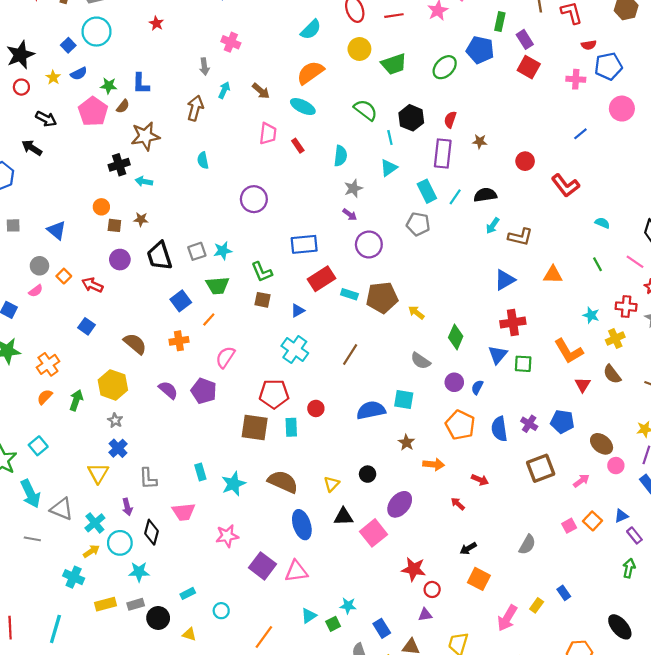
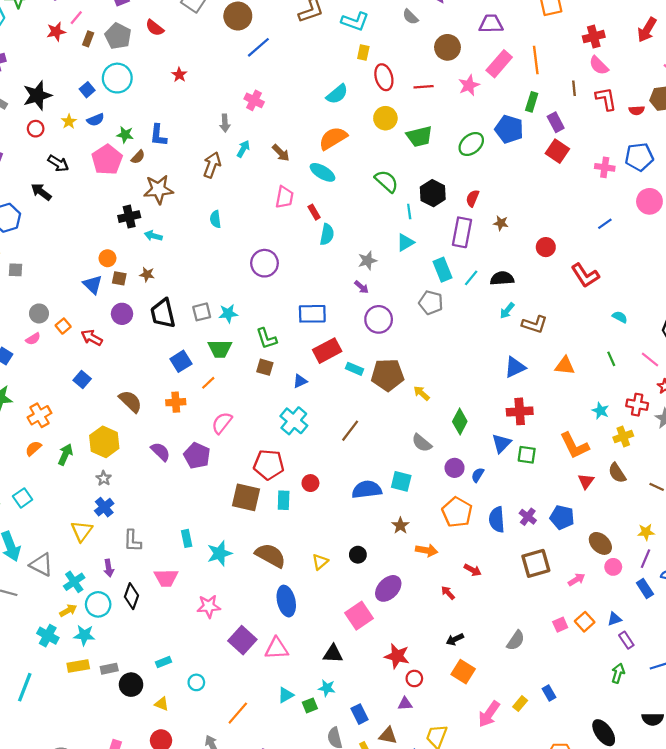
red semicircle: (589, 45) -> (637, 110), moved
cyan semicircle: (340, 156) -> (327, 234), moved
blue triangle: (57, 230) -> (93, 285), moved
black triangle: (343, 517) -> (333, 654), moved
cyan star: (139, 572) -> (84, 635), moved

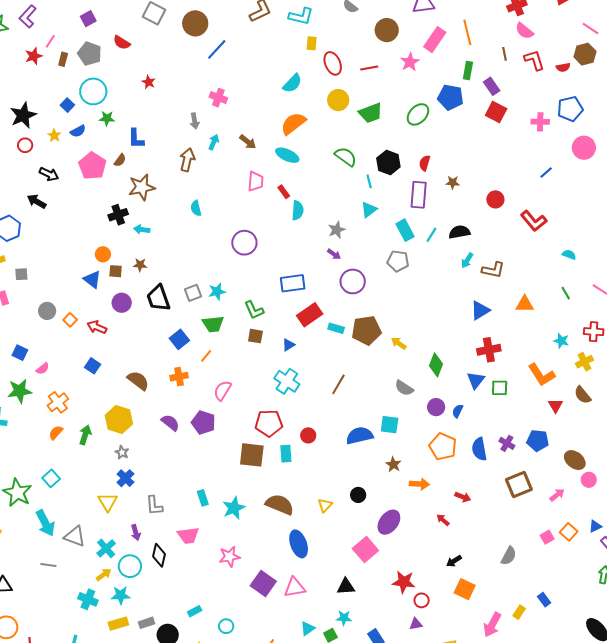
green star: (125, 135) -> (107, 118), moved
pink semicircle: (33, 339) -> (43, 369), moved

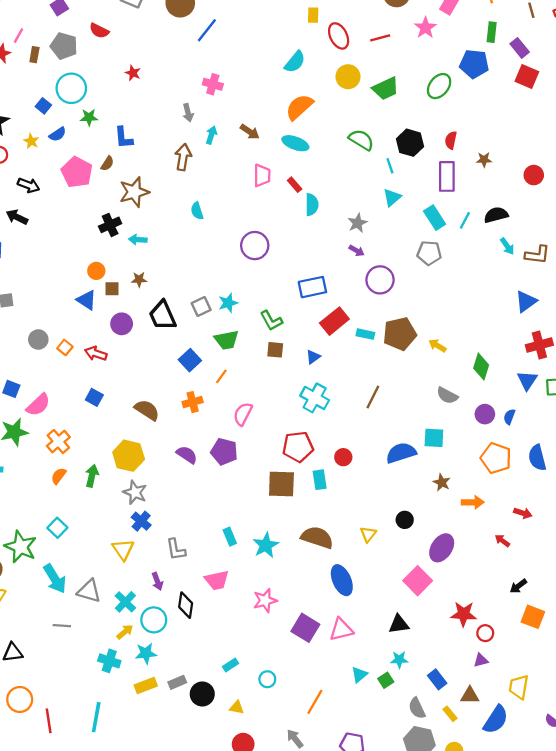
cyan arrow: (467, 260) -> (507, 246), turned -63
pink semicircle: (43, 369) -> (38, 405), size x1.6
gray star: (122, 452) -> (135, 492), size x1.5

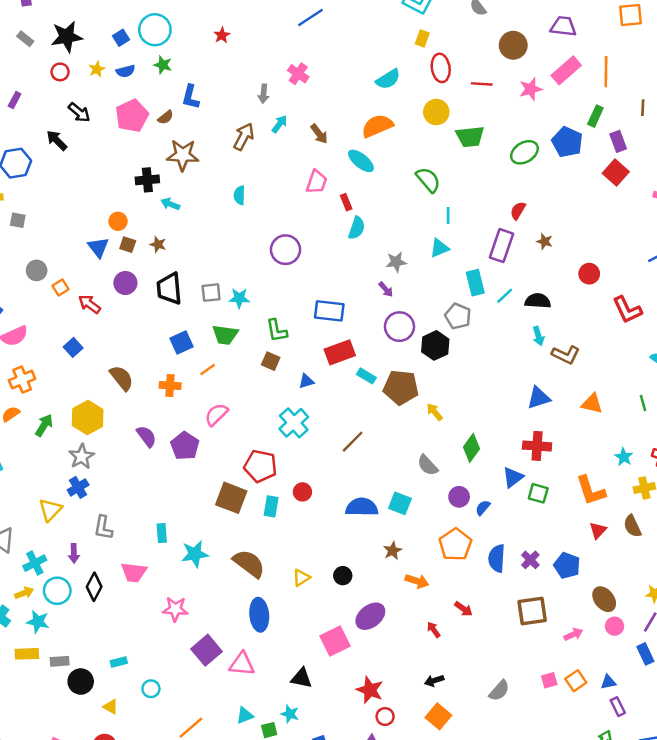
black hexagon: (410, 143) -> (435, 345), moved

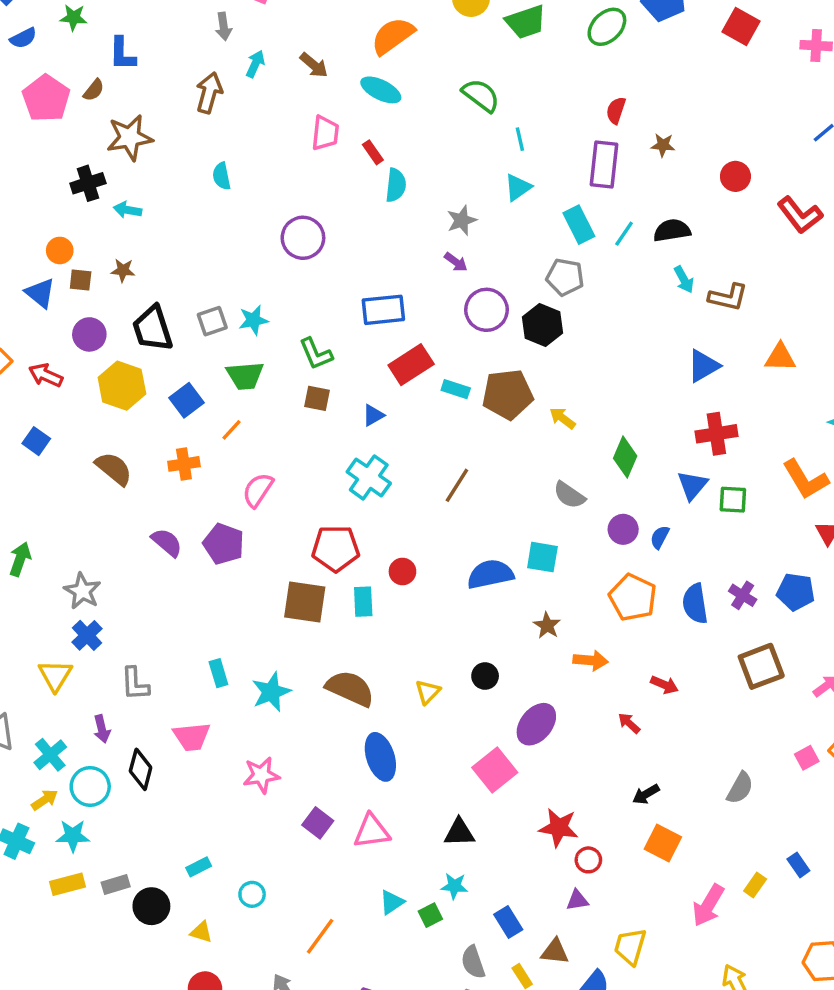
yellow hexagon: (88, 418) -> (122, 386), moved
purple square: (207, 650) -> (318, 823), size x0.7

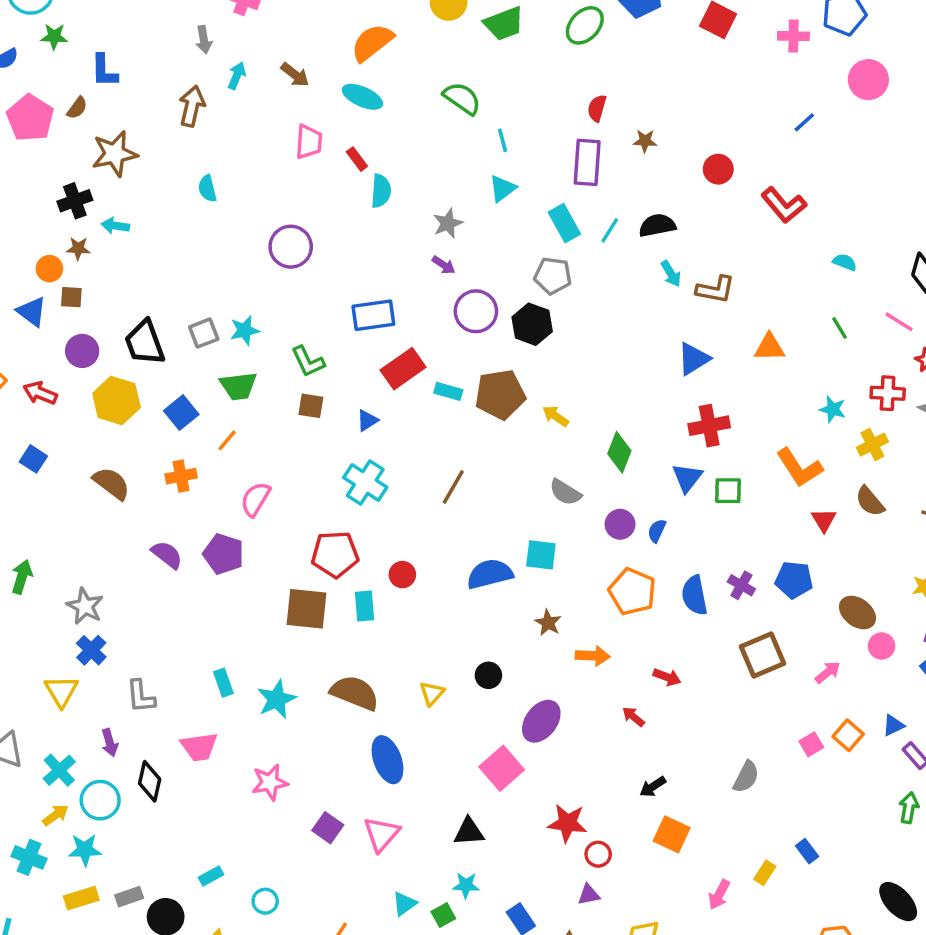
brown star: (123, 270) -> (78, 248), moved
pink triangle: (372, 831) -> (382, 834), turned -39
pink arrow: (708, 905) -> (719, 895), size x0.7

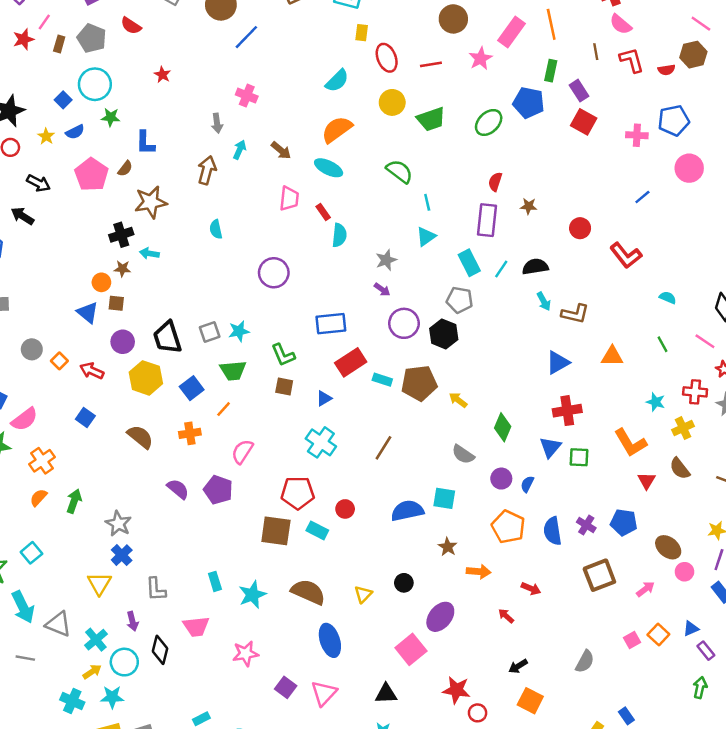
cyan rectangle: (365, 606) -> (317, 530), turned -60

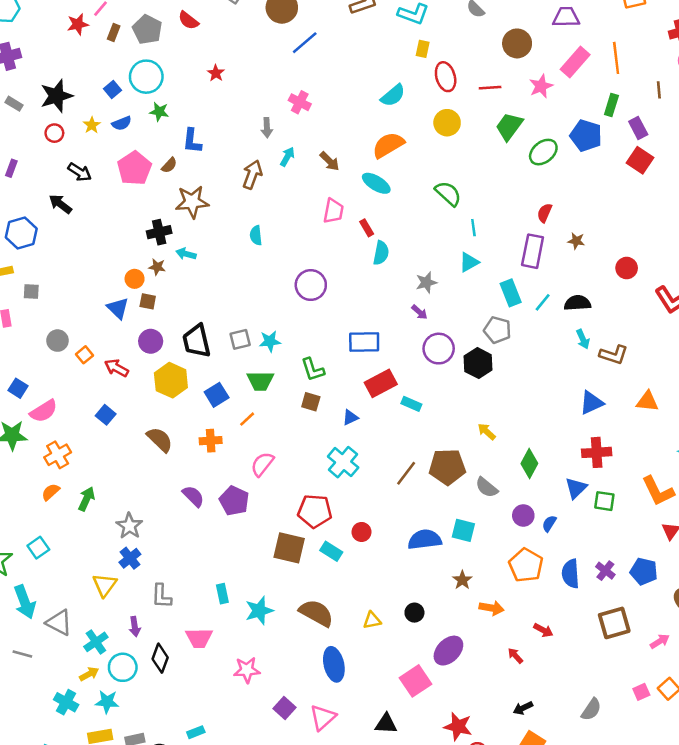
green trapezoid: (431, 119) -> (509, 126), moved, turned 140
brown pentagon: (419, 383) -> (447, 467), moved
yellow triangle: (363, 594) -> (372, 620), turned 30

